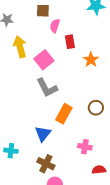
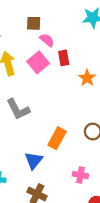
pink semicircle: (55, 26) -> (47, 40), turned 112
pink square: (44, 60) -> (38, 62), moved
gray L-shape: (47, 88) -> (18, 109), moved

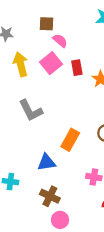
red rectangle: (64, 58) -> (77, 68), moved
blue triangle: (34, 160) -> (46, 162), turned 42

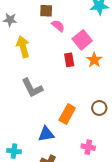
pink square: (51, 63) -> (82, 40), moved
red rectangle: (77, 68) -> (69, 60), moved

